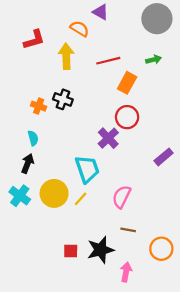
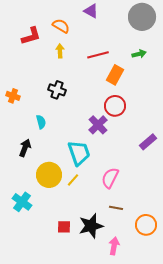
orange semicircle: (79, 29) -> (61, 26), moved
yellow arrow: (66, 56) -> (60, 51), size x0.6
orange cross: (39, 106) -> (13, 96), moved
cyan semicircle: (33, 138) -> (41, 122), moved
cyan cross: (20, 196) -> (22, 202), moved

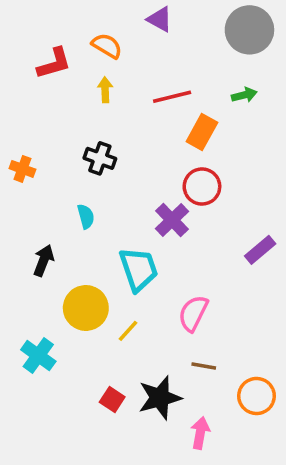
cyan semicircle: (41, 122) -> (86, 216), moved
yellow line: (73, 180) -> (128, 331), moved
red square: (64, 227) -> (112, 399), turned 32

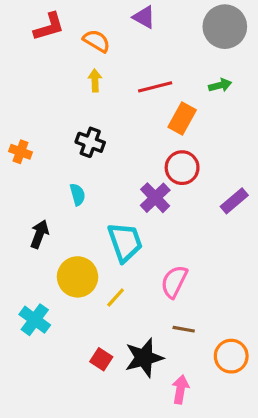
red L-shape: (54, 63) -> (49, 27), moved
purple rectangle: (260, 250) -> (234, 201), moved

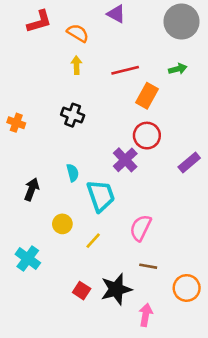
cyan semicircle: (78, 195) -> (73, 173), moved
yellow circle: (78, 277) -> (62, 224), size x0.6

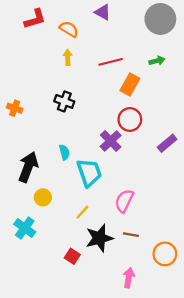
black arrow: (32, 189) -> (28, 167), size x1.5
yellow circle: (62, 224) -> (43, 197), moved
black star: (116, 289) -> (99, 238), moved

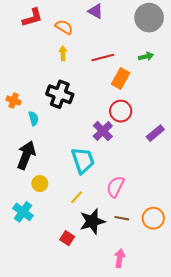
black cross: (64, 101) -> (60, 94), size x1.4
cyan semicircle: (64, 152) -> (34, 118), moved
orange circle: (165, 254) -> (153, 218), moved

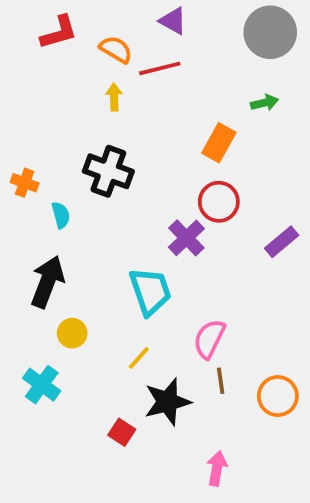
red line: (103, 57) -> (160, 68), moved
brown line: (122, 218) -> (221, 381), moved, turned 72

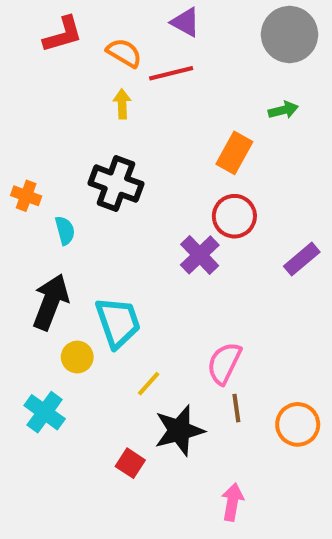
cyan trapezoid: (150, 291) -> (118, 322), moved

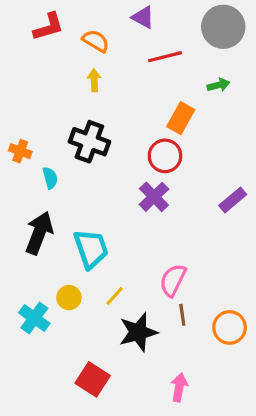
red line: (171, 73) -> (165, 57), moved
red circle: (234, 216) -> (165, 156), moved
yellow circle: (77, 357) -> (69, 298), moved
red square: (130, 463) -> (93, 379), moved, size x1.5

